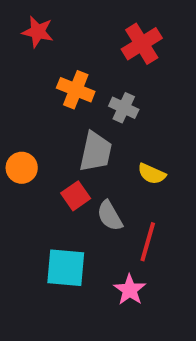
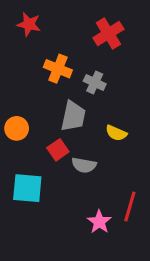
gray semicircle: (110, 216) -> (84, 165), turned -50
red line: (148, 242) -> (130, 206), moved
cyan square: (66, 268) -> (27, 188), moved

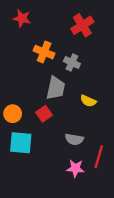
orange circle: (17, 128) -> (13, 114), moved
gray semicircle: (84, 165) -> (74, 139), moved
pink star: (99, 222) -> (75, 168), turned -30

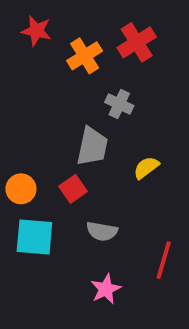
orange cross: (44, 52) -> (85, 56), moved, turned 36
yellow semicircle: (88, 101) -> (146, 168), turned 119
gray semicircle: (74, 139) -> (102, 231), moved
pink star: (75, 168) -> (106, 289), moved, turned -30

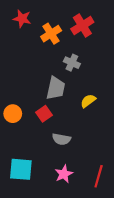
cyan square: (34, 237) -> (21, 169), moved
red line: (164, 260) -> (99, 176), moved

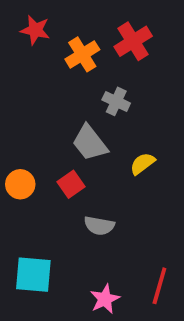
gray trapezoid: (56, 88) -> (90, 143), turned 130
pink star: (64, 174) -> (105, 299), moved

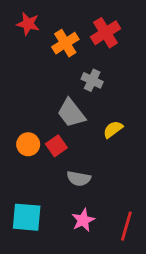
orange circle: (20, 184) -> (28, 144), moved
pink star: (105, 299) -> (83, 220), moved

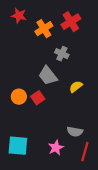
gray semicircle: (79, 179) -> (75, 132), moved

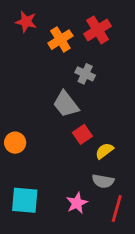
yellow semicircle: (76, 87) -> (104, 151), moved
orange circle: (19, 97) -> (15, 143), moved
red square: (38, 98) -> (82, 134), moved

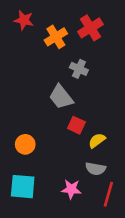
red square: (82, 134) -> (76, 125), turned -30
orange circle: (15, 143) -> (25, 144), moved
pink star: (77, 203) -> (71, 189), turned 30

